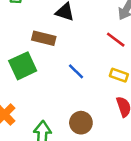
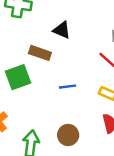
blue line: (76, 71) -> (67, 87), turned -56

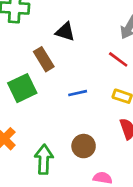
brown rectangle: (40, 53) -> (44, 59), turned 45

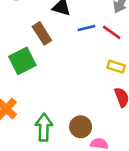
blue line: (78, 93) -> (86, 28), moved
brown circle: (84, 146) -> (81, 127), moved

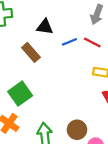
green square: (22, 61) -> (20, 94), moved

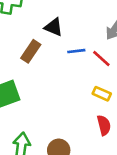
brown rectangle: (31, 52) -> (31, 51), turned 60

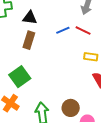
black triangle: (54, 27) -> (30, 18), moved

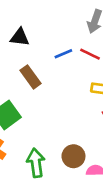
brown rectangle: (29, 40) -> (31, 77), moved, turned -54

